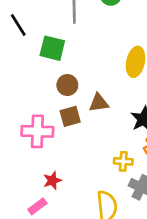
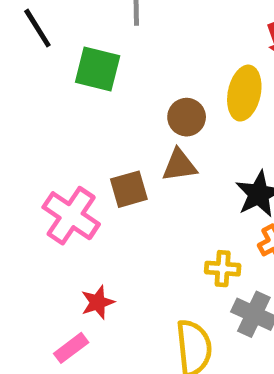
brown circle: (67, 85) -> (187, 117), moved
pink cross: (37, 131) -> (71, 216), turned 32

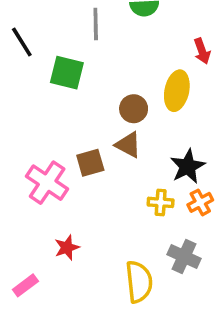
brown triangle: (179, 165) -> (128, 145), turned 36
yellow cross: (223, 269) -> (161, 202), moved
pink rectangle: (71, 348) -> (25, 285), moved

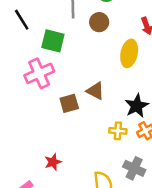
brown circle: (134, 109) -> (99, 22), moved
pink cross: (47, 183) -> (39, 73), moved, turned 32

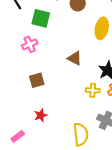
pink cross: (39, 73) -> (30, 44), size x0.7
brown square: (69, 103) -> (37, 80), moved

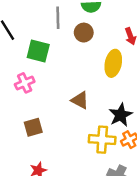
yellow cross: (93, 90) -> (102, 140), size x1.5

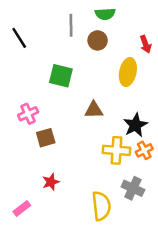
green square: (38, 51) -> (61, 76), moved
pink cross: (25, 83) -> (28, 114), moved
brown triangle: (80, 100) -> (94, 110), turned -30

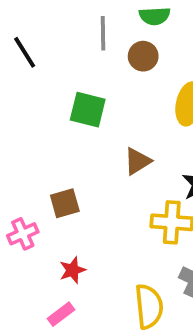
brown triangle: (94, 110) -> (137, 161), turned -30
pink cross: (28, 114) -> (23, 234), moved
pink rectangle: (22, 208) -> (61, 314), moved

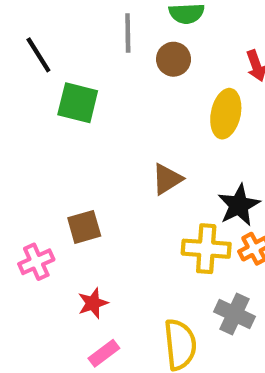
green square: (88, 110) -> (78, 103), moved
pink rectangle: (61, 314) -> (104, 353), moved

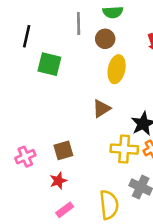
black line: (38, 55) -> (27, 36), turned 45
yellow ellipse: (226, 114) -> (117, 69), moved
brown square: (84, 227) -> (63, 150), moved

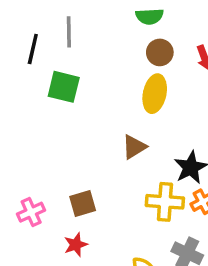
gray line: (79, 24) -> (69, 32), moved
brown circle: (105, 39) -> (160, 52), moved

